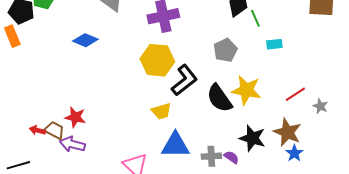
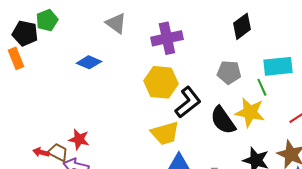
green line: (255, 18) -> (262, 87), moved
cyan rectangle: (274, 44) -> (278, 66), size x1.8
gray pentagon: (225, 50) -> (229, 72), turned 30
yellow trapezoid: (161, 111) -> (165, 133), size x1.4

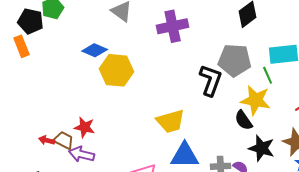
gray pentagon: (229, 72) -> (235, 60), size x1.4
yellow hexagon: (161, 82) -> (117, 70), moved
black L-shape: (188, 102) -> (211, 80), moved, turned -32
black semicircle: (223, 120) -> (244, 120), moved, size x0.7

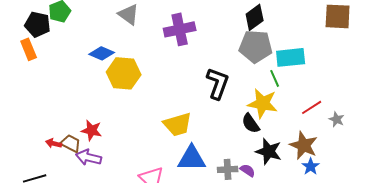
gray pentagon: (235, 60) -> (256, 46), moved

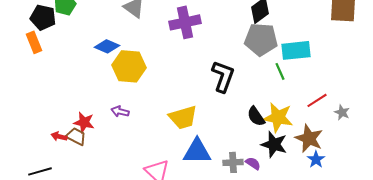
yellow star: (263, 103) -> (278, 117), moved
red star: (92, 130) -> (84, 122), moved
purple arrow: (89, 157) -> (120, 111), moved, size x0.7

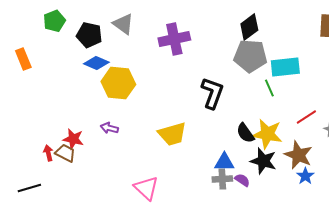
black pentagon: (43, 17) -> (89, 35), moved
red arrow: (59, 136) -> (48, 153), turned 63
blue triangle: (197, 151) -> (224, 162), moved, size x0.7

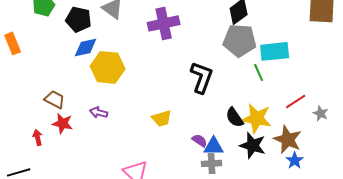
blue diamond: (96, 63) -> (86, 47), turned -35
yellow trapezoid: (172, 134) -> (162, 118), size x0.7
brown trapezoid: (65, 153) -> (55, 99), moved
purple semicircle: (242, 180) -> (200, 140), moved

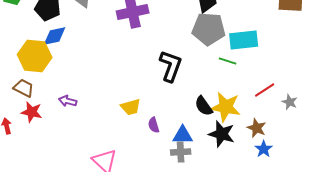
yellow hexagon: (108, 67) -> (35, 56), moved
green line: (259, 72) -> (228, 61), turned -48
brown star: (288, 139) -> (257, 128), size x0.7
purple semicircle: (200, 140) -> (154, 125), moved, turned -140

